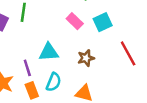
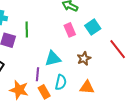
pink rectangle: (75, 21) -> (70, 30), turned 32
purple line: (27, 68) -> (37, 74), turned 32

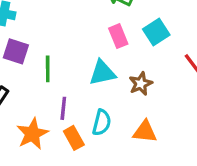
green line: (27, 30) -> (48, 69), moved
cyan triangle: (53, 59) -> (102, 73), moved
orange star: (19, 90) -> (32, 134), turned 30

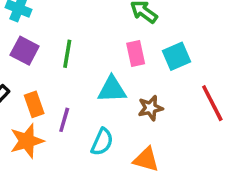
green line: (48, 69) -> (67, 54), moved
orange rectangle: (74, 138) -> (34, 104), moved

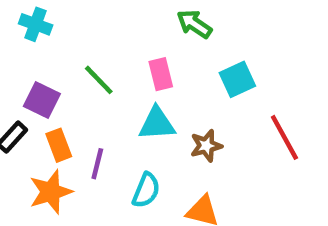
purple square: (25, 51) -> (42, 100), moved
green line: (67, 54) -> (99, 80), turned -52
pink rectangle: (136, 54) -> (161, 74), moved

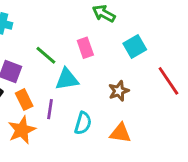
cyan triangle: (157, 124) -> (67, 79), moved

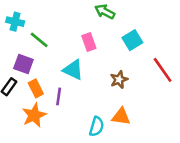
green line: (46, 55) -> (39, 40), moved
cyan triangle: (67, 79) -> (73, 70), turned 35
cyan semicircle: (83, 123) -> (97, 126), moved

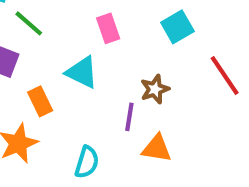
orange rectangle: (36, 88) -> (40, 101), moved
purple line: (59, 96) -> (129, 117), moved
cyan semicircle: (97, 126) -> (87, 162), moved

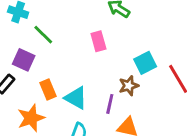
cyan square: (177, 27) -> (145, 63), moved
cyan triangle: (82, 72) -> (76, 98), moved

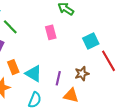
cyan square: (145, 63) -> (91, 41), moved
brown star: (129, 86) -> (82, 74), moved

